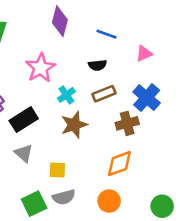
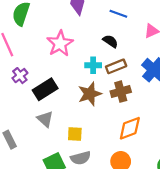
black semicircle: (97, 65) -> (110, 41), turned -140
cyan cross: (66, 95) -> (93, 65), moved, turned 35
brown cross: (127, 123) -> (121, 92), moved

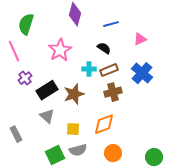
blue line: (118, 14) -> (111, 24), turned -35
brown star: (90, 94) -> (74, 94), moved
orange diamond: (130, 128) -> (104, 124), moved

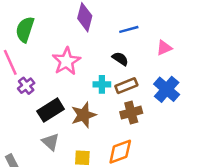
purple cross: (25, 78) -> (26, 86), moved

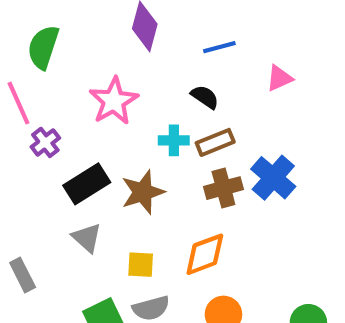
blue cross: (167, 89) -> (273, 178), moved

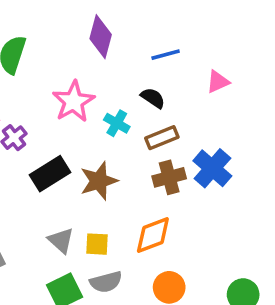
cyan cross: (174, 140) -> (117, 123), moved, turned 30
gray triangle: (87, 238) -> (61, 240), moved

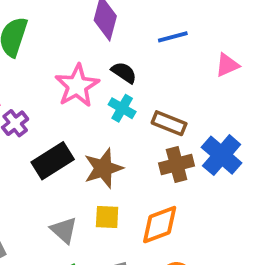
black semicircle: (153, 98) -> (124, 73), moved
brown rectangle: (162, 138) -> (169, 123), turned 44
yellow square: (97, 244) -> (107, 217), moved

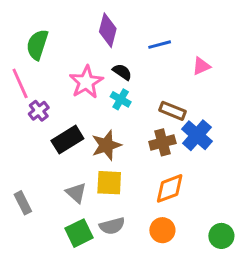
brown rectangle: (169, 123) -> (173, 111), moved
yellow square: (107, 217) -> (109, 183), size x1.4
orange diamond: (160, 225) -> (170, 188), moved

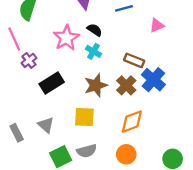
brown cross: (162, 142) -> (126, 85), turned -30
brown star: (106, 145) -> (96, 85), moved
gray triangle: (76, 193) -> (46, 125), moved

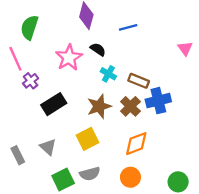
pink triangle: (157, 25) -> (185, 48), moved, turned -42
cyan cross: (93, 51) -> (108, 74), moved
blue cross: (153, 80) -> (158, 101), turned 35
yellow square: (84, 117) -> (87, 139), turned -30

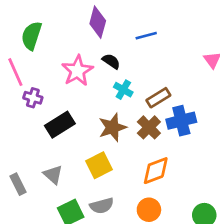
purple cross: (31, 81) -> (33, 98), turned -35
brown rectangle: (139, 81) -> (158, 98), turned -54

